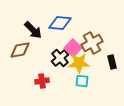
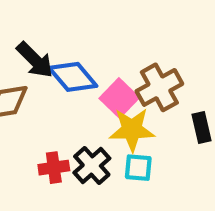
blue diamond: (60, 23) -> (73, 77), moved, turned 45
black cross: (60, 58) -> (92, 165), moved

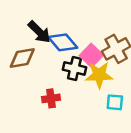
black cross: (92, 165) -> (74, 68), moved, turned -35
cyan square: (138, 168) -> (115, 102), moved

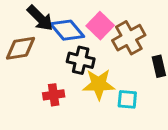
pink square: (91, 55) -> (100, 26), moved
yellow star: (99, 75) -> (99, 84), moved

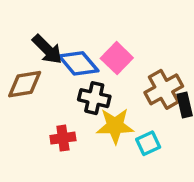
brown cross: (129, 38) -> (164, 89), moved
cyan square: (127, 99) -> (148, 143), turned -30

